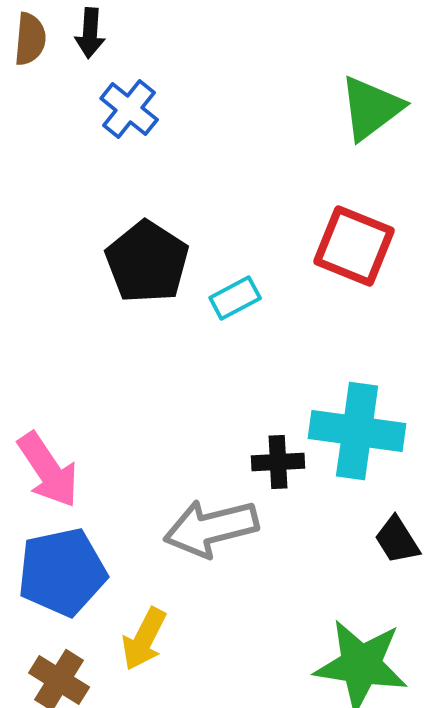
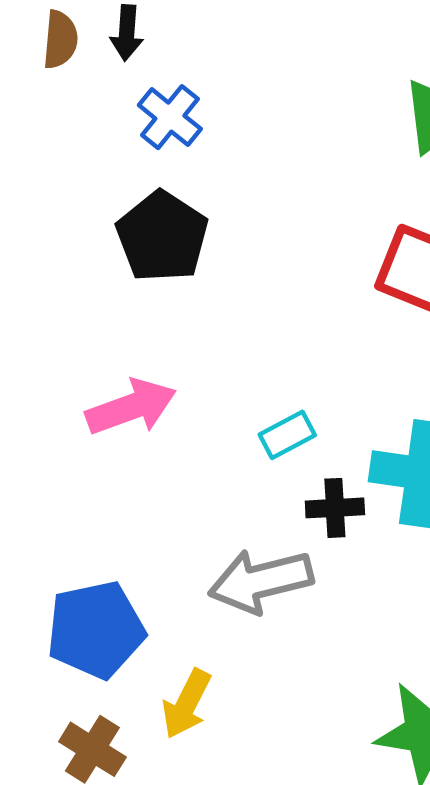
black pentagon: (147, 262) -> (162, 237), moved
cyan rectangle: (235, 298) -> (287, 435), moved
pink arrow: (48, 470) -> (131, 407), moved, turned -76

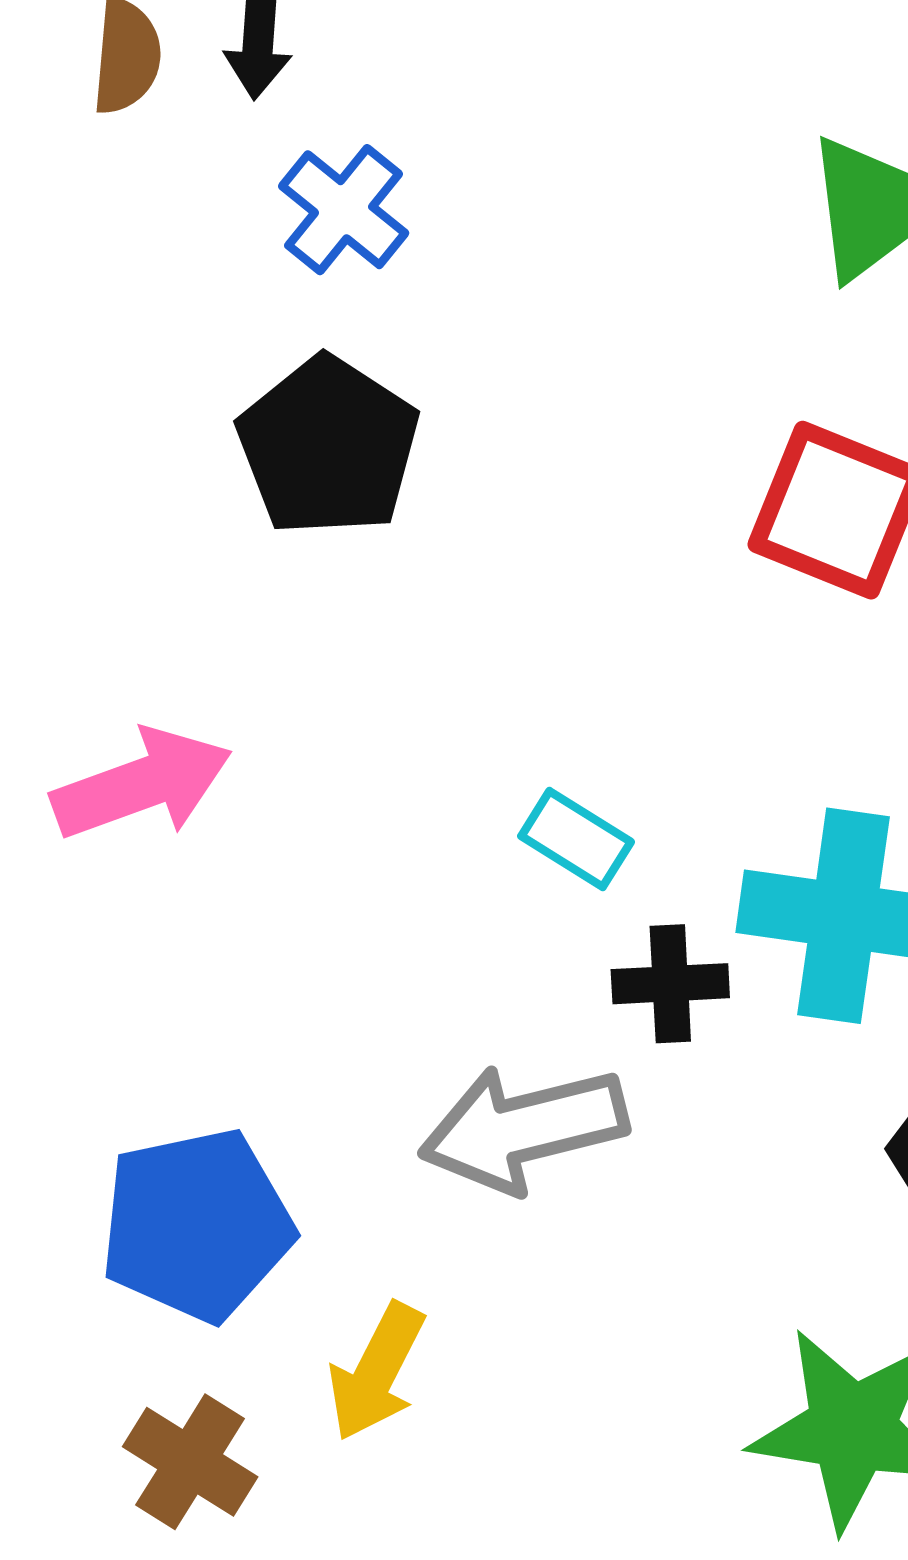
pink arrow: (131, 407) -> (142, 784), moved
cyan rectangle: (287, 435) -> (576, 839), turned 60

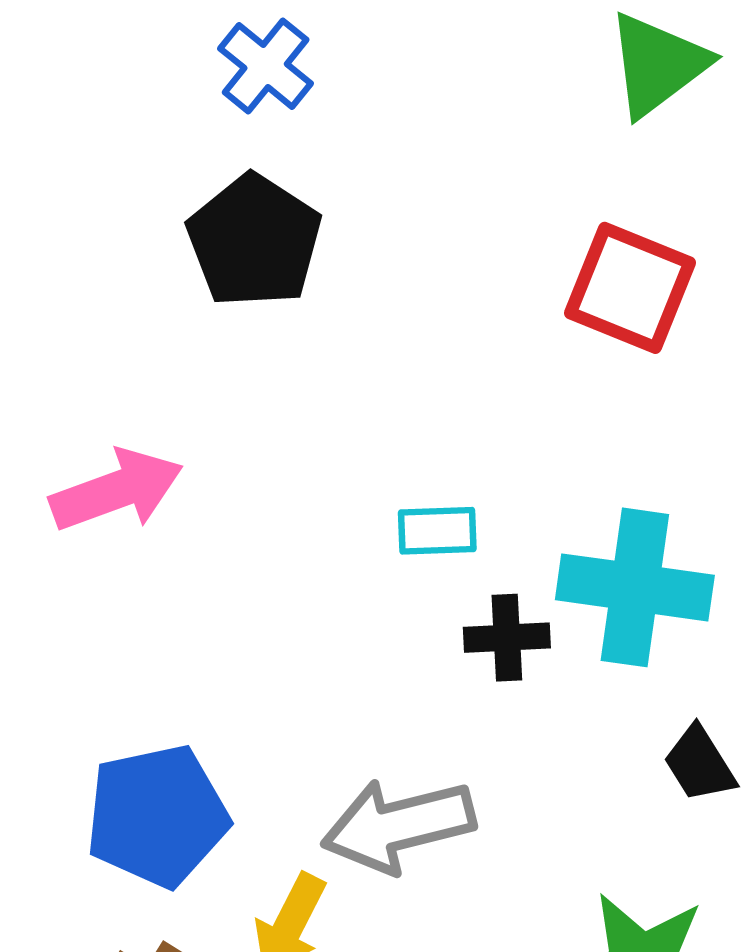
cyan rectangle: (576, 839) -> (437, 531), turned -34
gray arrow: (523, 1128) -> (398, 826), moved

